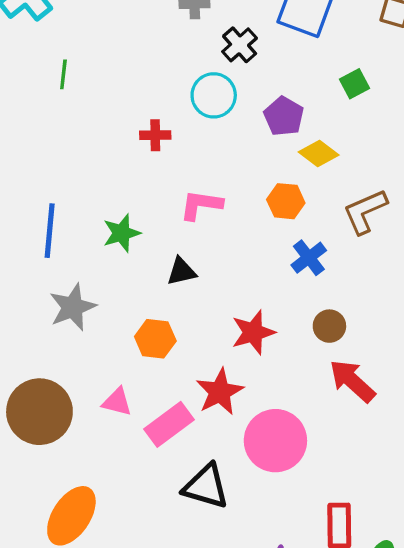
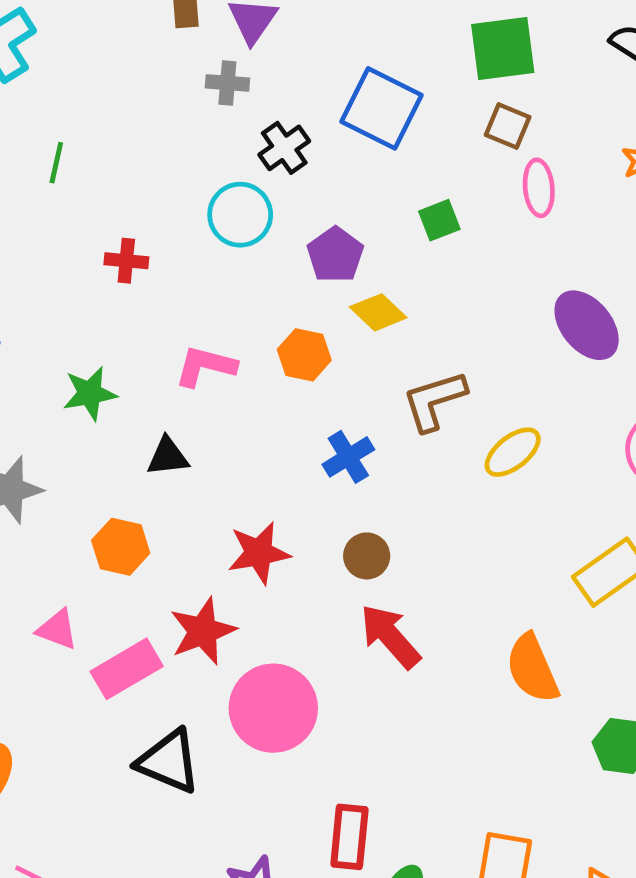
green line: (63, 74) -> (56, 163), moved
red cross: (155, 135) -> (126, 261), moved
orange hexagon: (286, 201) -> (304, 355), moved

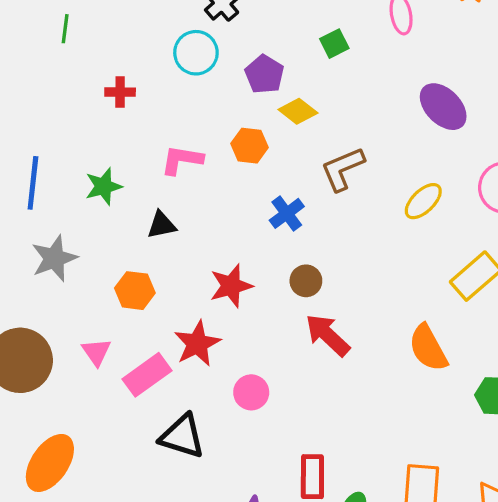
yellow ellipse: (513, 452) -> (423, 201), moved
pink triangle: (57, 629) -> (96, 352), turned 40
pink circle: (273, 708) -> (251, 392), size x0.6

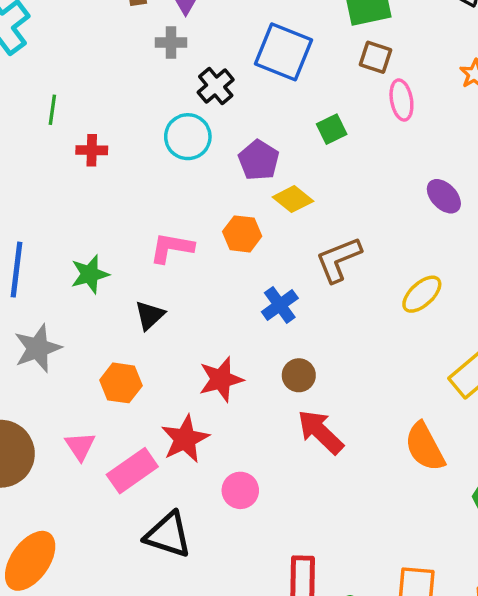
red cross: (120, 92) -> (92, 150), moved
purple ellipse: (443, 107) -> (444, 196), size x0.7
black triangle: (162, 225) -> (150, 315), turned -32

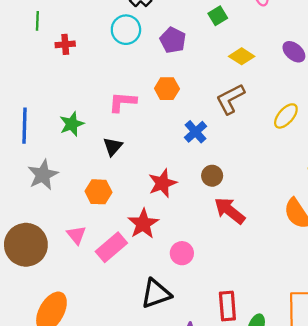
yellow diamond: (293, 199) -> (242, 56), moved
black triangle: (168, 535) -> (156, 294), moved, turned -32

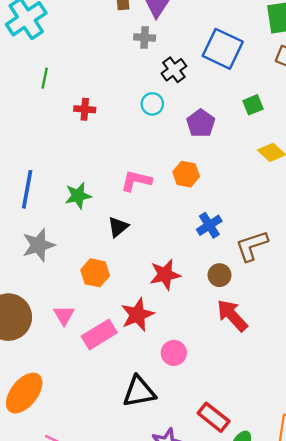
green line: (37, 21) -> (45, 78), moved
cyan circle: (126, 30) -> (152, 104), size x0.7
brown L-shape: (230, 99) -> (252, 246), moved
red rectangle: (227, 306) -> (214, 417), turned -56

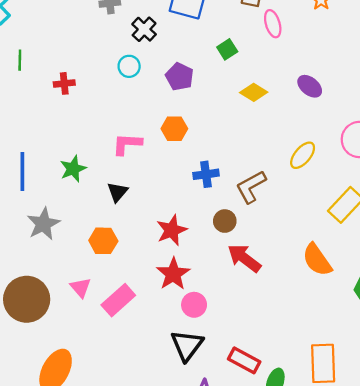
blue cross: (209, 225) -> (206, 174), turned 35
red star: (137, 315) -> (173, 274), moved
black triangle: (139, 392) -> (187, 345), moved, turned -32

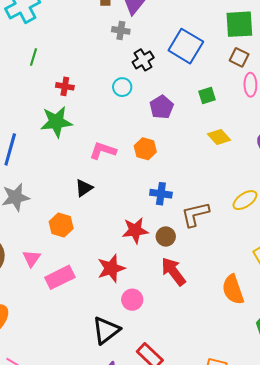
green star: (73, 169) -> (56, 122), moved, size x1.4
red star: (172, 230) -> (135, 230), moved
pink circle: (194, 305) -> (132, 300), moved

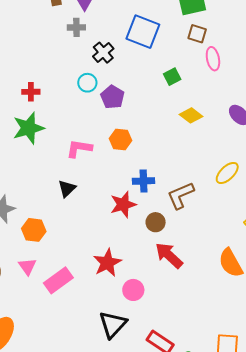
purple pentagon: (162, 107) -> (112, 97), moved
orange hexagon: (61, 225) -> (34, 230), moved
red star: (135, 230) -> (123, 204), moved

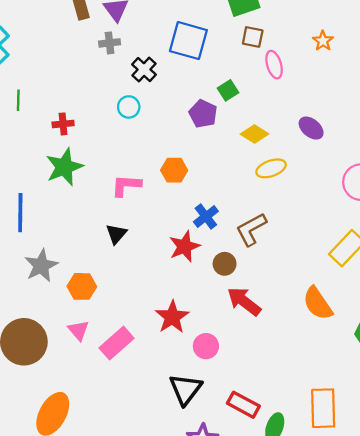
purple pentagon: (112, 97) -> (203, 114), moved
yellow ellipse: (227, 173) -> (271, 168), moved, turned 30
blue cross: (144, 181) -> (206, 216), turned -30

